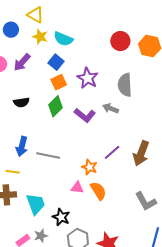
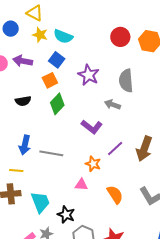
purple arrow: (22, 62) -> (23, 61), turned 60
orange square: (59, 82) -> (50, 80), moved
purple L-shape: (85, 115) -> (92, 127), moved
orange semicircle: (98, 191) -> (115, 195), moved

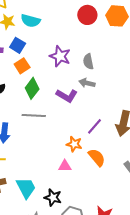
blue square: (57, 60) -> (18, 45), moved
gray semicircle: (126, 81) -> (88, 61), moved, size x0.7
purple L-shape: (92, 127) -> (67, 96), moved
gray line: (51, 153) -> (34, 116), moved
orange semicircle: (115, 195) -> (97, 157), moved

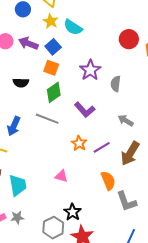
orange square: (22, 66) -> (51, 68), turned 35
gray arrow: (87, 83) -> (126, 120), moved
orange star: (74, 144) -> (79, 143), moved
orange semicircle: (97, 157) -> (108, 181), moved
black star: (53, 197) -> (73, 212), moved

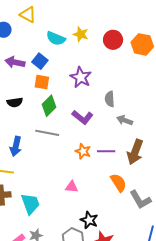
yellow star: (51, 21) -> (81, 34), moved
gray semicircle: (116, 84) -> (110, 99), moved
purple line: (102, 147) -> (106, 151), turned 42

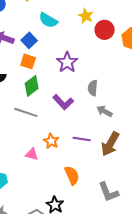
yellow star: (81, 34) -> (86, 16), moved
orange star: (83, 151) -> (51, 141), moved
orange semicircle: (119, 183) -> (72, 175), moved
pink triangle: (72, 187) -> (32, 154), moved

